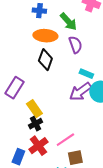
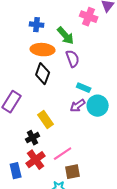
purple arrow: (80, 92) -> (78, 106), size x0.7
yellow rectangle: (34, 109) -> (46, 120), moved
blue rectangle: (18, 157) -> (16, 171), turned -35

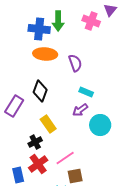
blue cross: (37, 25) -> (39, 29), size x1.5
green arrow: (66, 36) -> (58, 21), moved, turned 42
black diamond: (43, 74) -> (40, 91), moved
cyan circle: (98, 106) -> (100, 125), moved

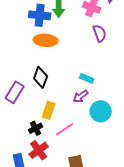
purple semicircle: (75, 63) -> (100, 33), moved
yellow rectangle: (48, 124) -> (49, 110), turned 54
pink line: (65, 158) -> (65, 129), moved

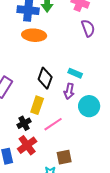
black diamond: (41, 77) -> (45, 78), moved
purple arrow: (81, 96) -> (69, 91), turned -42

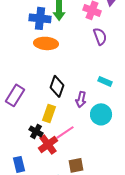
cyan rectangle: (75, 73) -> (105, 81), moved
black cross: (24, 123) -> (36, 131), turned -32
red cross: (27, 145) -> (48, 144), moved

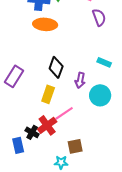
black cross: (36, 131) -> (32, 132), moved

